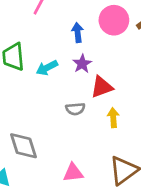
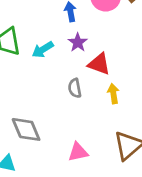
red triangle: (102, 87) -> (99, 64), turned 45
gray semicircle: (75, 109) -> (75, 88), turned 90

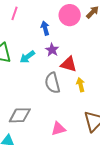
gray semicircle: (75, 88) -> (52, 83), size x1.5
gray diamond: (26, 129) -> (20, 115), turned -65

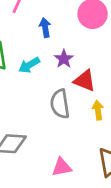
blue arrow: (45, 28) -> (45, 28), moved

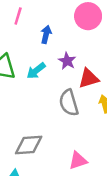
blue arrow: (45, 28) -> (46, 34), turned 30
red triangle: (85, 81) -> (89, 78), turned -30

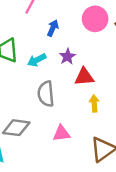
gray semicircle: (69, 103) -> (46, 94), moved
pink triangle: (78, 161) -> (61, 133), moved

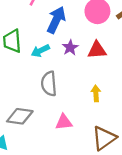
blue arrow: (53, 28) -> (56, 20), size x1.6
red triangle: (84, 77) -> (97, 50), moved

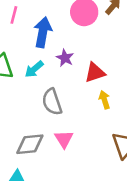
red triangle: (97, 50) -> (95, 73), moved
pink triangle: (64, 122) -> (64, 139), moved, turned -42

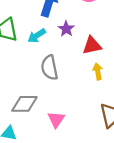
pink triangle: (64, 139) -> (56, 119), moved

